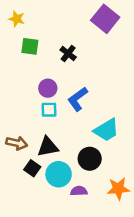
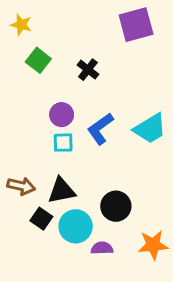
purple square: (105, 19) -> (136, 25), turned 36
green square: (30, 46) -> (38, 60), turned 30
cyan trapezoid: (106, 130) -> (150, 129), moved

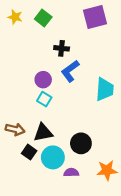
green square: (38, 60) -> (43, 18), moved
black cross: (88, 70) -> (62, 48), turned -32
blue L-shape: (100, 129) -> (70, 71), moved
cyan trapezoid: (150, 129) -> (105, 89), turned -55
cyan square: (63, 143) -> (44, 99), turned 32

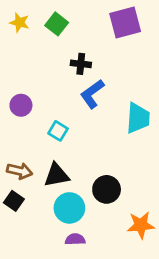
purple circle: (43, 80) -> (21, 105), moved
black square: (29, 152) -> (14, 201), moved
purple semicircle: (71, 173) -> (75, 239), moved

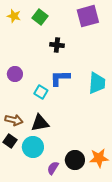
blue L-shape: (92, 94) -> (60, 78), moved, turned 35
black circle: (107, 189) -> (75, 160), moved
cyan circle: (69, 208) -> (33, 147), moved
purple semicircle: (75, 239) -> (53, 168), turned -56

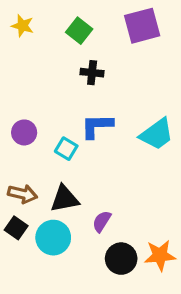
green square: (40, 17) -> (79, 31), moved
purple circle: (15, 74) -> (24, 132), moved
cyan trapezoid: (97, 83) -> (157, 134), turned 50
purple semicircle: (53, 168) -> (102, 221), moved

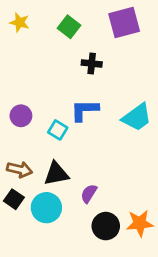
black cross: (92, 73) -> (92, 63), moved

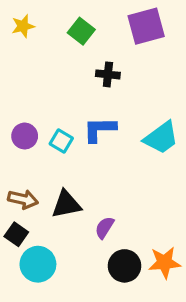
yellow star: (20, 22) -> (23, 26), turned -30
cyan square: (58, 130) -> (61, 141), moved
cyan circle: (46, 208) -> (38, 264), moved

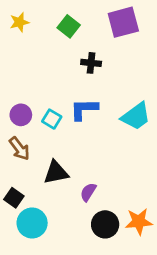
brown arrow: (23, 199) -> (19, 149), moved, turned 40

